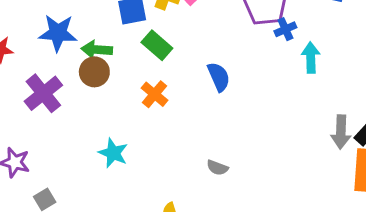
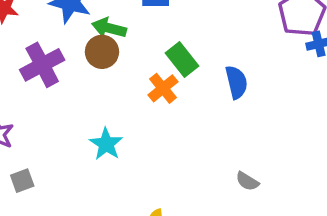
green rectangle: (157, 45) -> (182, 60), moved
gray semicircle: (217, 168) -> (247, 181), moved

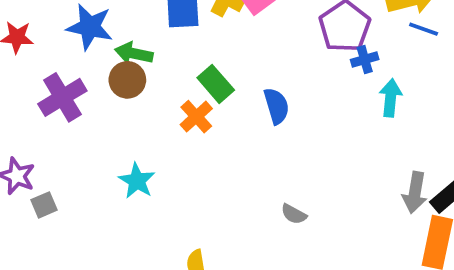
gray square: (22, 181) -> (44, 205), moved

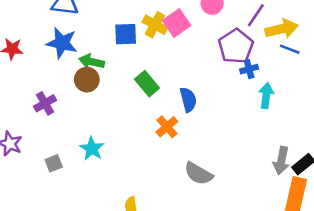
purple cross: (62, 97) -> (45, 103), moved, size x0.7
orange cross: (196, 117) -> (167, 127), moved
gray square: (44, 205) -> (54, 163), moved
gray semicircle: (294, 214) -> (198, 174), size x1.6

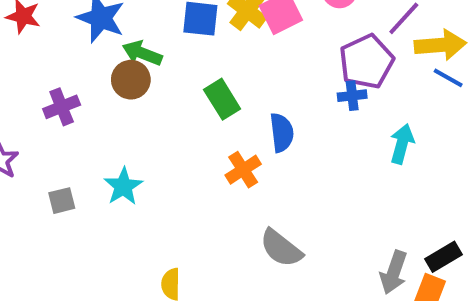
blue cross: (249, 69) -> (352, 96), moved
gray arrow: (281, 161) -> (394, 272), moved

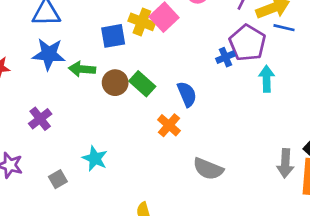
purple pentagon: (366, 62) -> (247, 43), moved
brown circle: (131, 80) -> (115, 83), moved

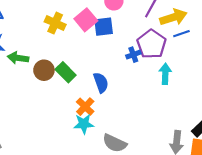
yellow cross: (142, 22) -> (55, 23), moved
blue line: (284, 28) -> (181, 34), turned -35
blue square: (113, 36) -> (104, 27), moved
cyan star: (95, 159) -> (84, 124), moved, turned -30

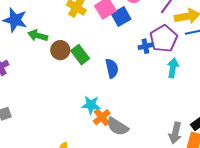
blue square: (104, 27) -> (121, 17), turned -30
orange cross: (85, 107) -> (102, 117), moved

